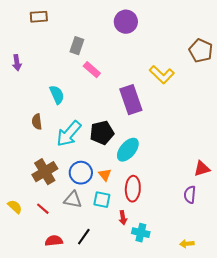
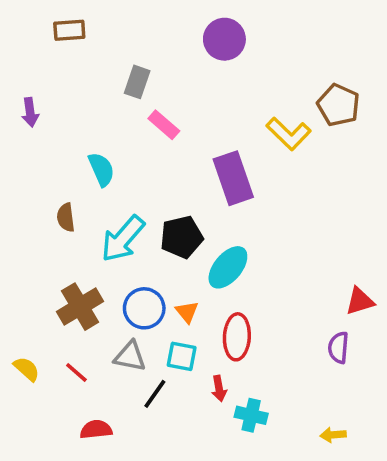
brown pentagon: (201, 51) -> (338, 105), moved
black line: (84, 237) -> (155, 394), moved

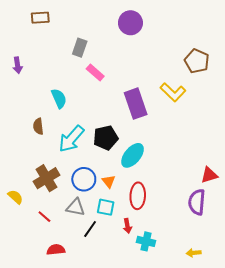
yellow L-shape: (289, 134) -> (173, 92), moved
purple semicircle: (338, 348) -> (197, 202), size x1.4
yellow semicircle: (27, 369) -> (15, 197), moved

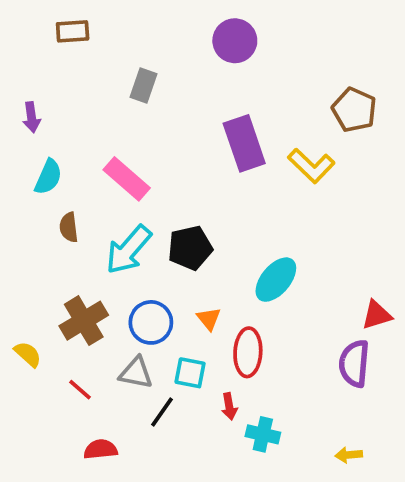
pink rectangle: (95, 73) -> (127, 179), moved, size x1.4
cyan semicircle: (59, 98) -> (48, 177), moved, turned 48
purple rectangle: (136, 104) -> (244, 143), moved
cyan ellipse: (133, 155) -> (276, 280), moved
orange triangle: (109, 181) -> (209, 319), moved

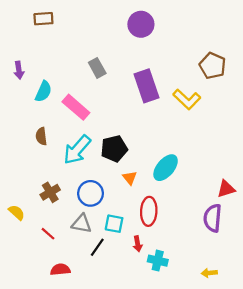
gray rectangle: (143, 86) -> (97, 68), moved, turned -48
cyan semicircle: (48, 177) -> (43, 91), moved
orange triangle: (209, 319) -> (130, 178), moved
brown cross: (84, 321) -> (50, 192), size x0.7

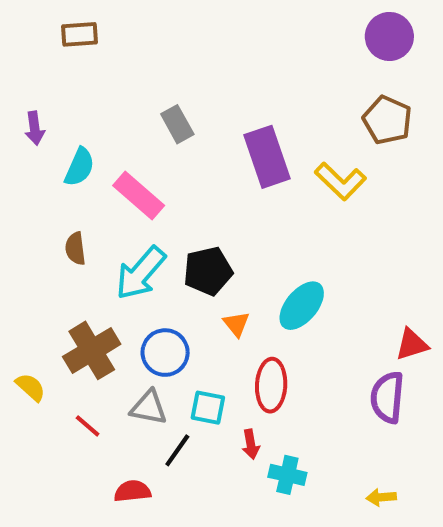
purple circle: (141, 24) -> (389, 36), moved
brown cross: (50, 192) -> (92, 350), size x1.5
red semicircle: (60, 270) -> (132, 491), moved

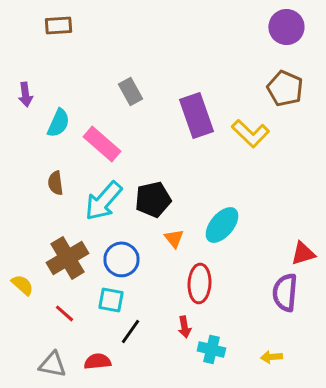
gray triangle: (149, 408) -> (53, 364), moved
cyan square: (208, 408) -> (111, 300), moved
yellow arrow: (381, 497) -> (271, 357), moved

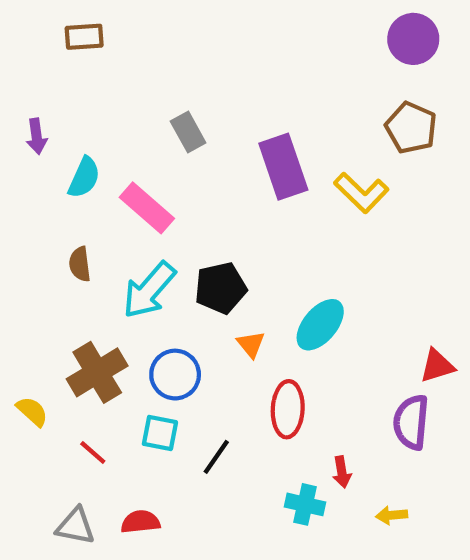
red arrow: (184, 327) -> (342, 472), moved
black line: (130, 331) -> (216, 457), moved

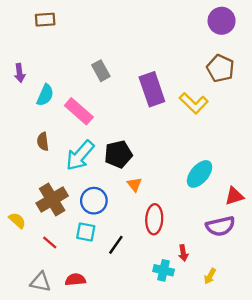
cyan ellipse: (320, 325) -> (200, 174), moved
purple semicircle: (411, 422) -> (220, 226), turned -108
yellow arrow: (392, 515) -> (210, 276), turned -56

